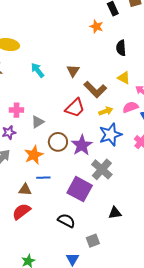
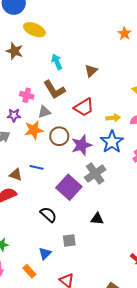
brown L-shape: (95, 89) -> (54, 90), moved
blue star: (110, 135) -> (112, 142), turned -30
orange star: (34, 155) -> (34, 130), moved

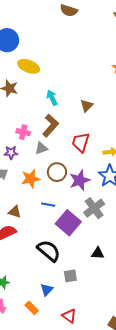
brown L-shape: (54, 90) -> (50, 126), turned -105
red trapezoid: (84, 107) -> (81, 142), turned 140
orange star: (34, 130) -> (31, 179), moved
blue line: (36, 167) -> (48, 205), moved
black semicircle: (48, 215) -> (49, 251), size x1.4

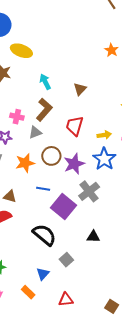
gray square: (70, 276) -> (66, 260), turned -32
red triangle: (69, 316) -> (66, 300), turned -42

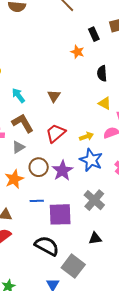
brown L-shape: (44, 110) -> (23, 123), turned -60
red trapezoid: (75, 126) -> (56, 133), turned 45
gray cross: (89, 191) -> (94, 200), moved
purple square: (63, 206) -> (60, 214), turned -30
gray square: (66, 260) -> (73, 266), size x1.6

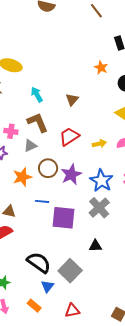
orange star: (77, 52) -> (101, 68), moved
blue star: (91, 160) -> (101, 181), moved
black semicircle: (47, 246) -> (39, 263), moved

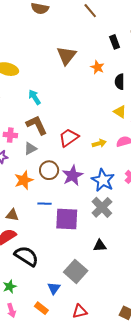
brown triangle: (72, 99) -> (66, 56), moved, size x1.5
black semicircle: (39, 263) -> (26, 256), moved

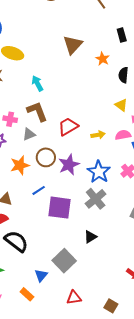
blue line: (45, 204) -> (39, 190), turned -40
black triangle: (100, 246) -> (90, 237), turned -32
red triangle: (80, 311) -> (74, 298), moved

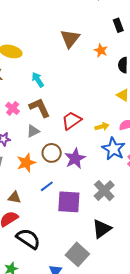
pink cross: (10, 119) -> (13, 108), moved, turned 32
blue star: (99, 172) -> (113, 149), moved
black triangle: (90, 237) -> (102, 229), size x1.5

